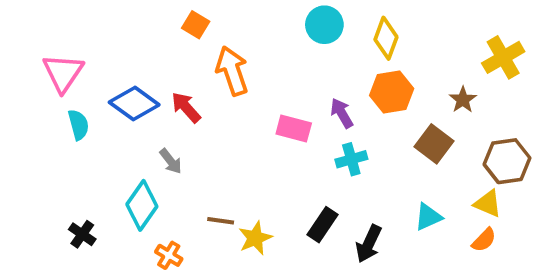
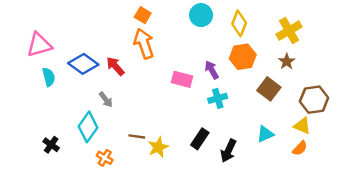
orange square: (196, 25) -> (143, 15), moved
yellow cross: (503, 57) -> (289, 31), moved
pink triangle: (63, 73) -> (39, 45), turned 40

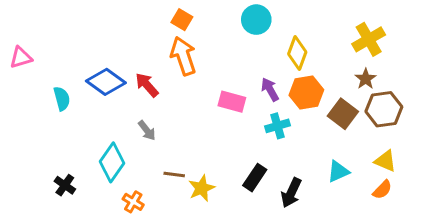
yellow diamond: (239, 23) -> (297, 53), moved
pink triangle: (39, 45) -> (21, 58), moved, size x0.7
orange hexagon: (243, 57) -> (306, 92), moved
gray arrow: (106, 100) -> (147, 130), moved
brown hexagon: (314, 100) -> (384, 109), moved

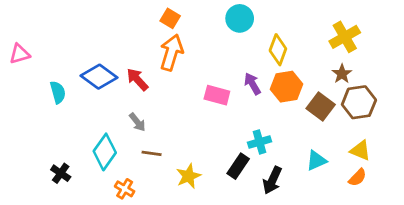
orange arrow: (183, 56) -> (171, 53), turned 36
cyan cross: (278, 126) -> (260, 142), moved
brown line: (174, 175) -> (152, 153), moved

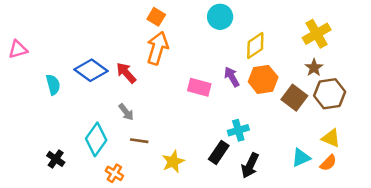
yellow diamond: (278, 50) -> (255, 45), turned 36
cyan triangle: (316, 160) -> (301, 158), moved

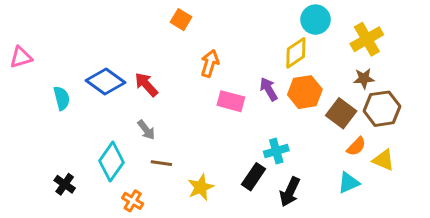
cyan circle: (220, 17) -> (315, 20), moved
orange arrow: (157, 48) -> (210, 63), moved, size x0.7
brown star: (314, 68) -> (364, 78), turned 30
orange semicircle: (328, 163) -> (356, 146), moved

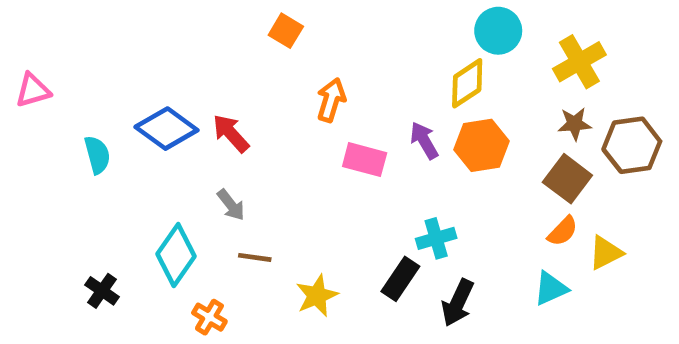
brown hexagon: (382, 109) -> (632, 145), moved
brown square: (341, 113) -> (567, 179), moved
yellow triangle: (383, 160) -> (606, 253), turned -50

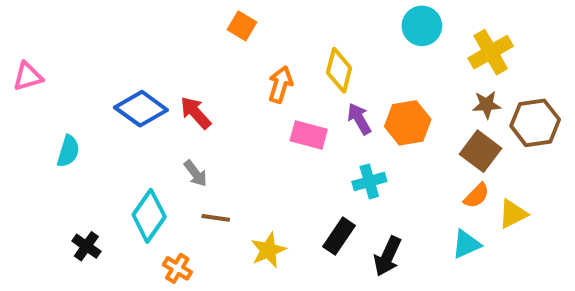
yellow diamond: (467, 83) -> (339, 70), moved, turned -42
cyan semicircle: (97, 155) -> (68, 151), moved, turned 32
cyan cross: (436, 238) -> (369, 181), moved

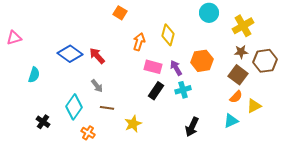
purple arrow: (359, 119) -> (176, 68), moved
black rectangle: (339, 236) -> (156, 91), moved

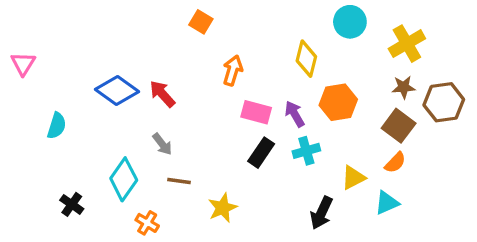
yellow diamond: (168, 35) -> (306, 59), moved
pink triangle: (14, 38) -> (23, 64), turned -42
yellow triangle: (254, 106) -> (353, 178), moved

